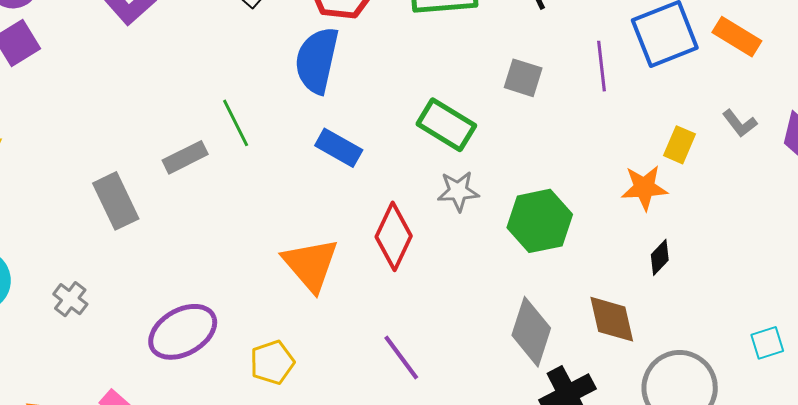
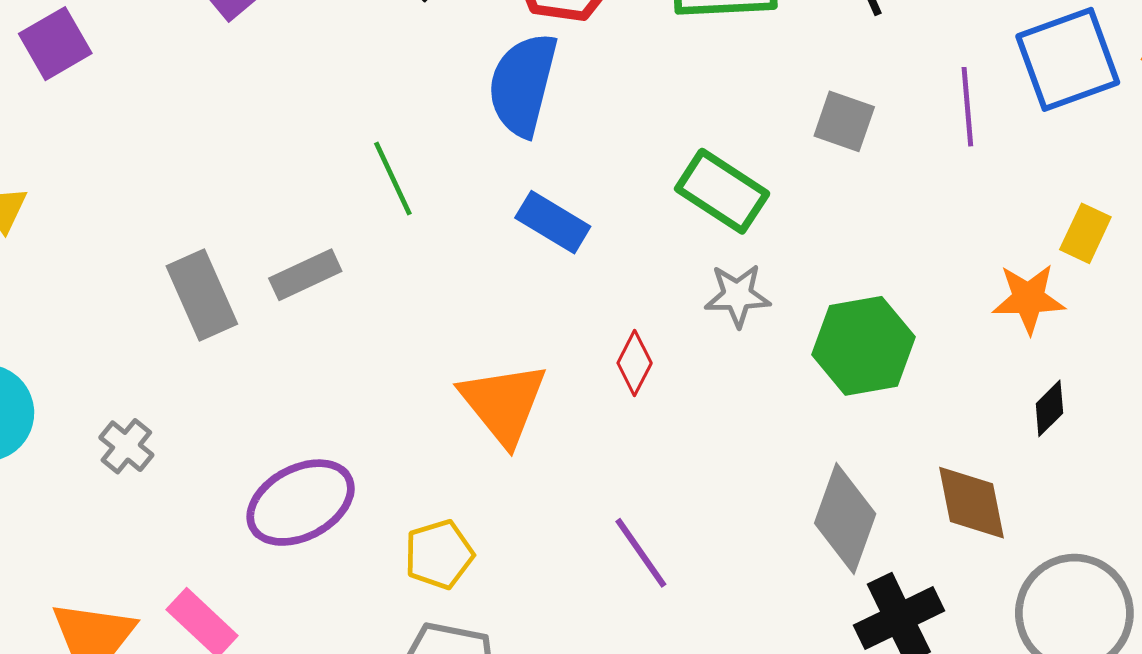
gray rectangle: (185, 157) -> (305, 275), moved
red diamond: (394, 236) -> (635, 363), size x0.6

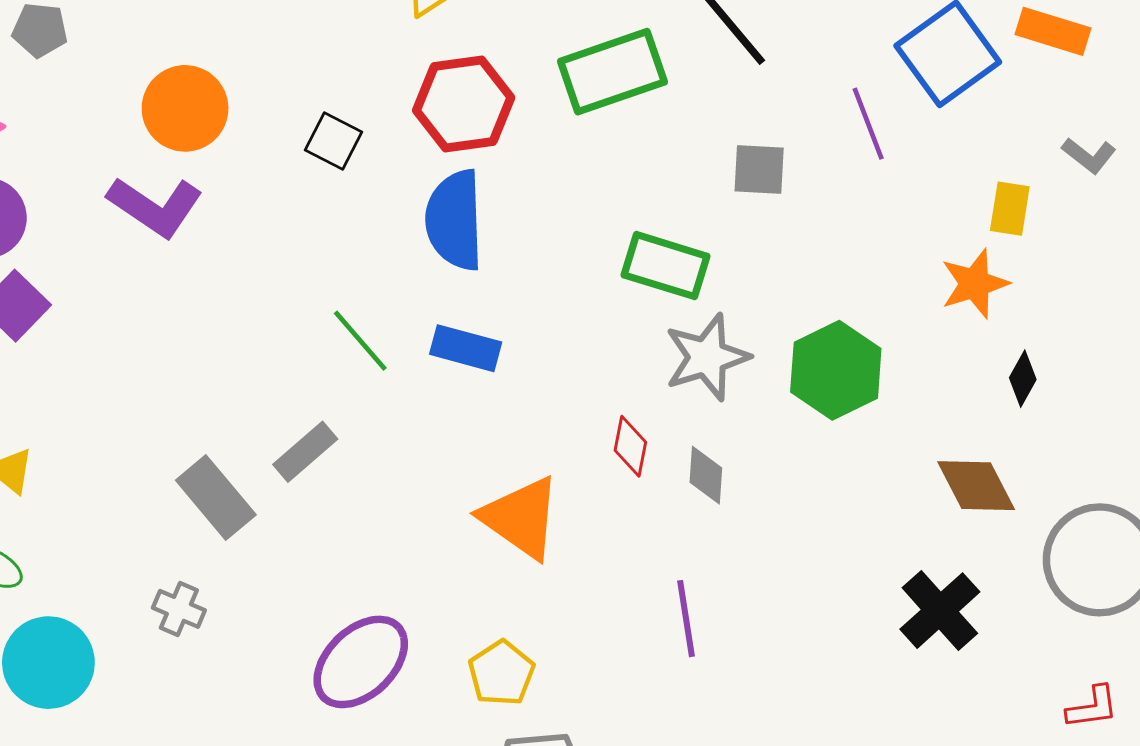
blue rectangle: (553, 222) -> (466, 348), moved
gray star: (737, 295) -> (707, 357), size x1.4
gray cross: (126, 446) -> (179, 609), moved
gray diamond: (845, 518) -> (706, 475), moved, size x0.6
purple line: (641, 553) -> (686, 619), turned 42

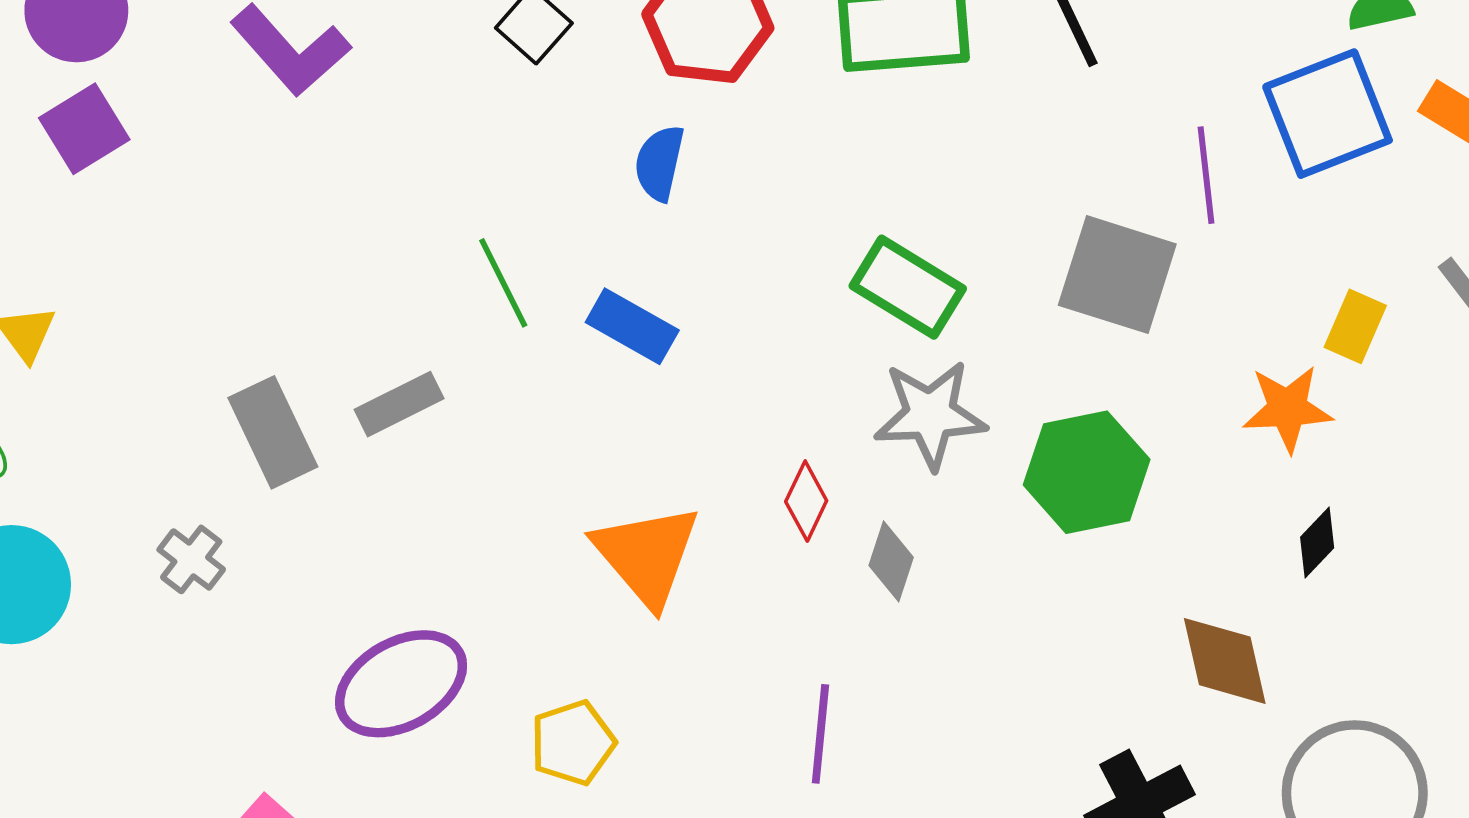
gray square: (759, 169) -> (1117, 275), moved, size x1.6
blue semicircle: (455, 220) -> (659, 163), size x0.6

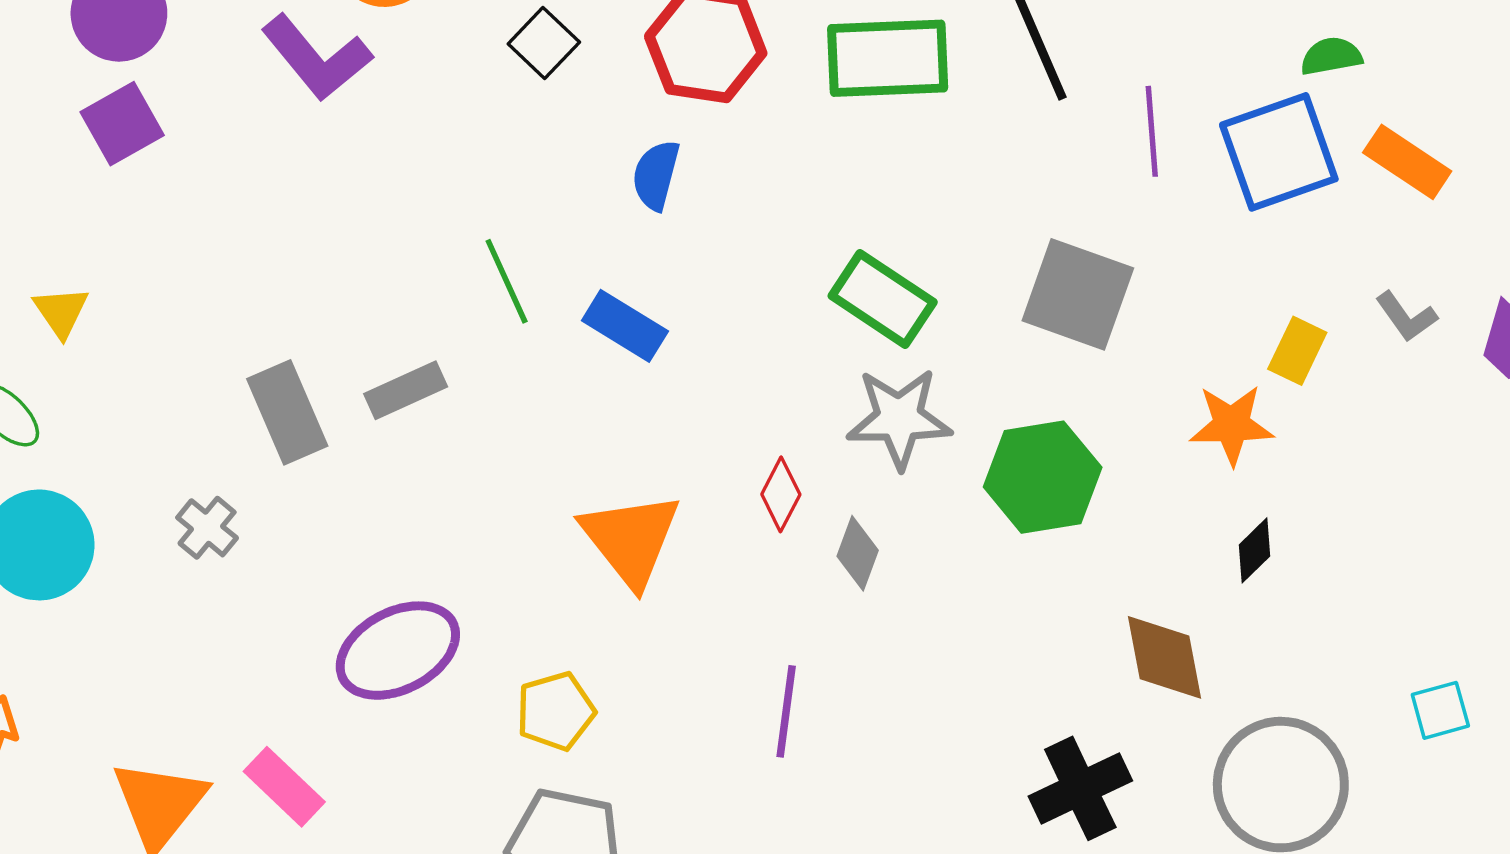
purple line: (1206, 175) -> (1152, 131), moved

